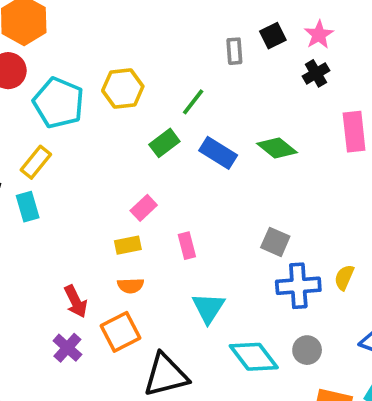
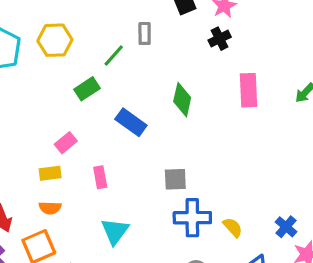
gray rectangle: (234, 51) -> (145, 33), moved
green diamond: (277, 148) -> (182, 100), turned 60
blue rectangle: (218, 153) -> (131, 122), moved
gray square: (275, 242) -> (175, 179), turned -30
yellow semicircle: (344, 277) -> (233, 227), moved, turned 110

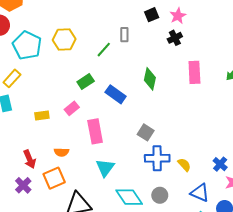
green rectangle: (87, 89) -> (86, 81), moved
yellow rectangle: (50, 173) -> (42, 116), moved
pink rectangle: (100, 177) -> (95, 131), size x1.6
gray square: (175, 179) -> (146, 132), turned 35

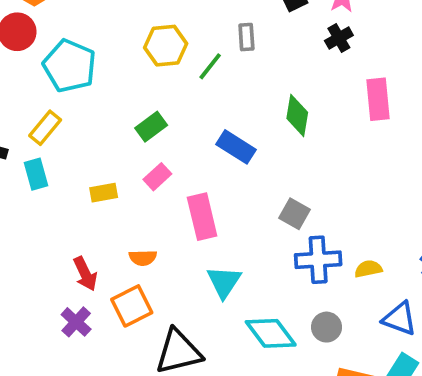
yellow hexagon: (64, 39) -> (166, 46), moved
green rectangle: (86, 81) -> (151, 127), moved
yellow semicircle: (184, 165) -> (368, 269), turned -56

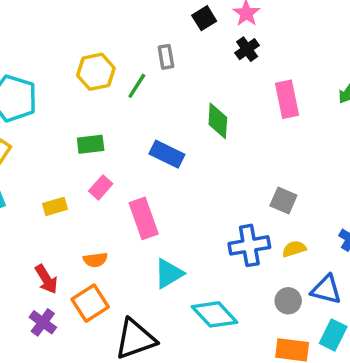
green rectangle: (151, 127) -> (91, 144), turned 36
gray square: (295, 214) -> (283, 200), moved
cyan triangle: (224, 282) -> (169, 274), turned 32
gray circle: (327, 327) -> (288, 301), moved

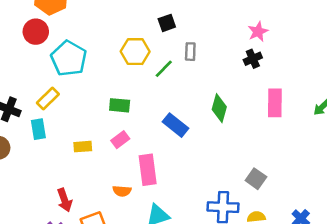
black square: (204, 18) -> (167, 23), moved
orange semicircle: (95, 260) -> (122, 191), moved

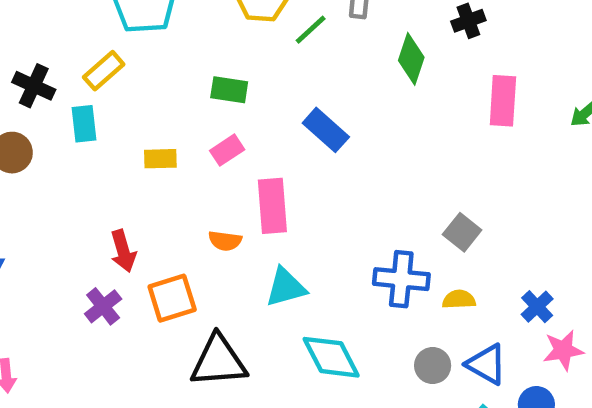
green diamond: (219, 108) -> (411, 59), moved

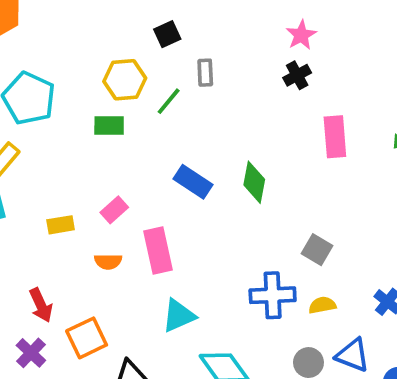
green diamond: (411, 59) -> (254, 182), moved
green rectangle: (229, 90) -> (109, 126), moved
orange semicircle: (225, 241) -> (108, 262), moved

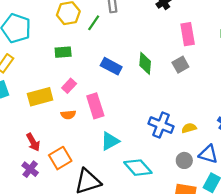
green rectangle: (109, 126) -> (63, 52), moved
yellow rectangle: (61, 225) -> (40, 97), size x1.6
gray square: (317, 250) -> (180, 65), moved, turned 35
blue cross: (273, 295) -> (161, 125), turned 30

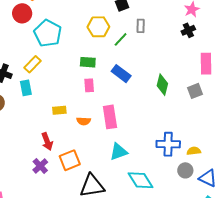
blue rectangle: (111, 66) -> (121, 74), moved
pink rectangle: (69, 86) -> (89, 85), moved, turned -56
yellow rectangle: (40, 97) -> (59, 110), moved, size x0.6
blue cross: (161, 125) -> (168, 144), turned -30
gray circle: (184, 160) -> (185, 170), moved

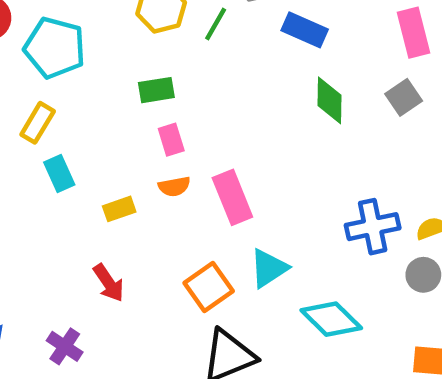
blue rectangle: (121, 74) -> (305, 30), moved
cyan rectangle: (26, 88) -> (59, 174), moved
orange semicircle: (84, 121) -> (174, 186), moved
orange square: (70, 160) -> (209, 287), moved
purple cross: (40, 166) -> (65, 346), moved

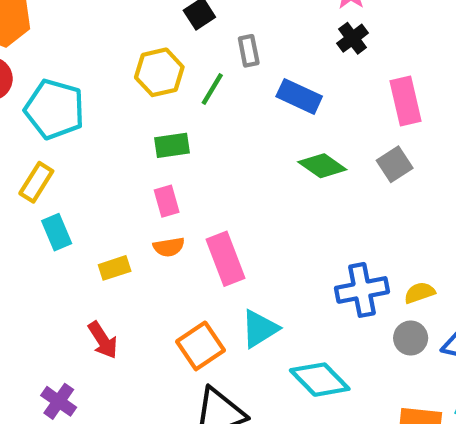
green rectangle: (156, 90) -> (172, 145), moved
green diamond: (330, 100) -> (322, 166), turned -57

